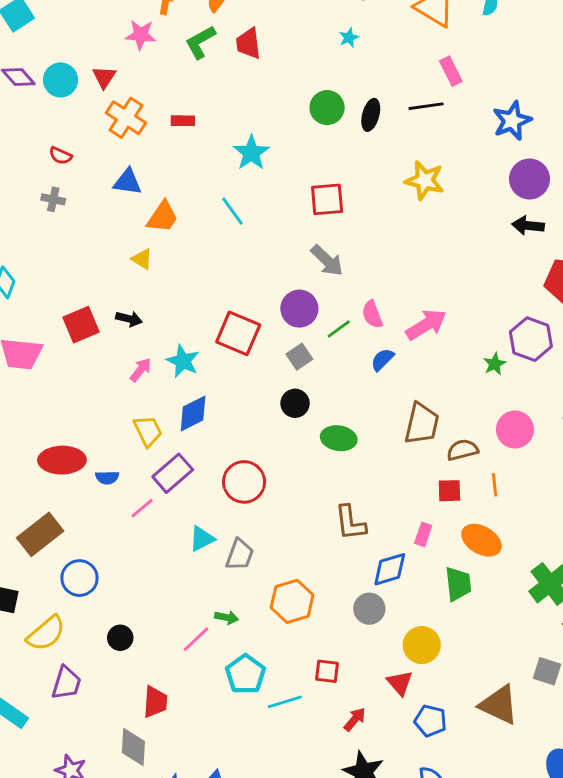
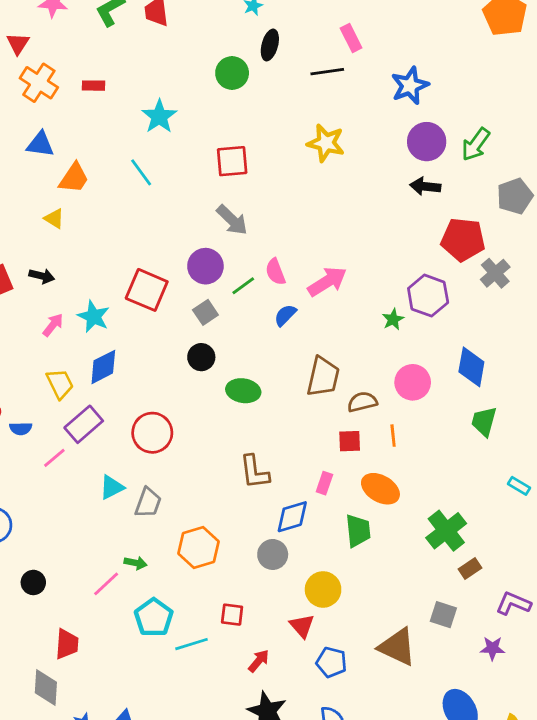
black ellipse: (371, 115) -> (270, 45), moved

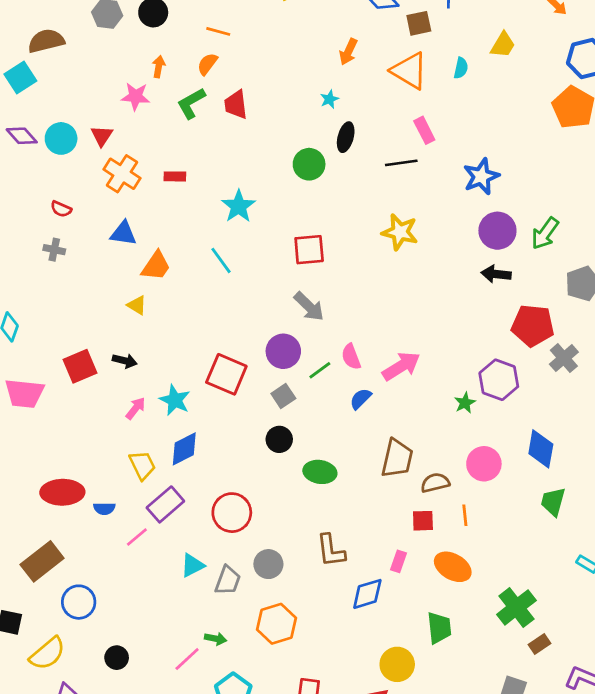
green trapezoid: (358, 531) -> (439, 628), moved
gray circle: (273, 554) -> (268, 564), moved

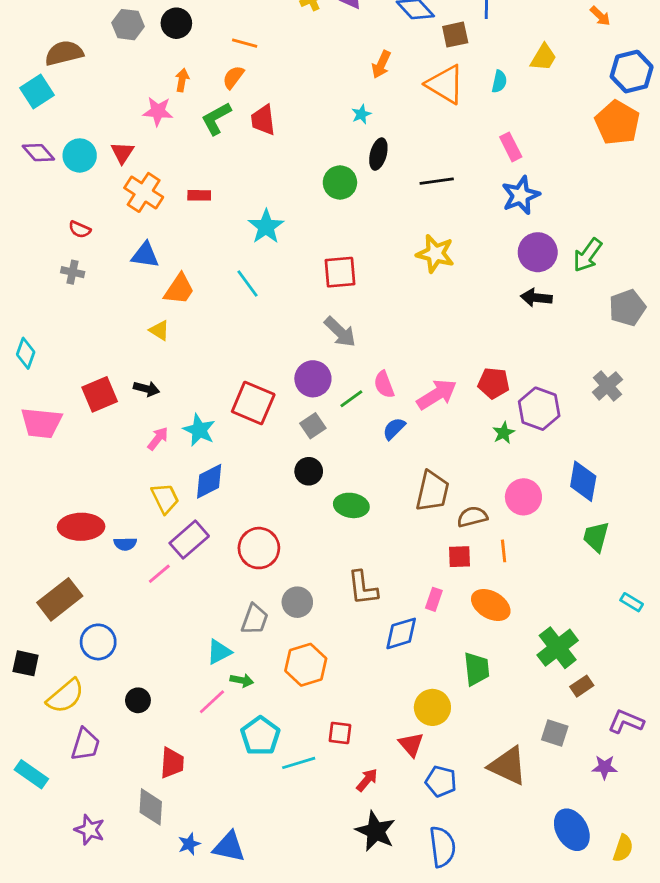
pink rectangle: (424, 130) -> (511, 147), moved
red pentagon: (533, 326) -> (494, 383), moved, size x0.7
cyan triangle: (192, 565) -> (219, 652), moved

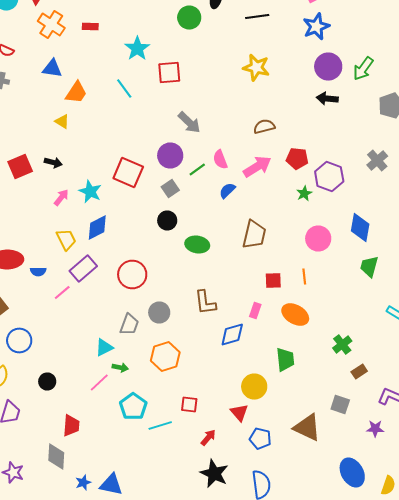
red square: (340, 272) -> (169, 72), moved
brown semicircle: (472, 517) -> (264, 126), moved
green cross: (558, 648) -> (342, 344), size x0.7

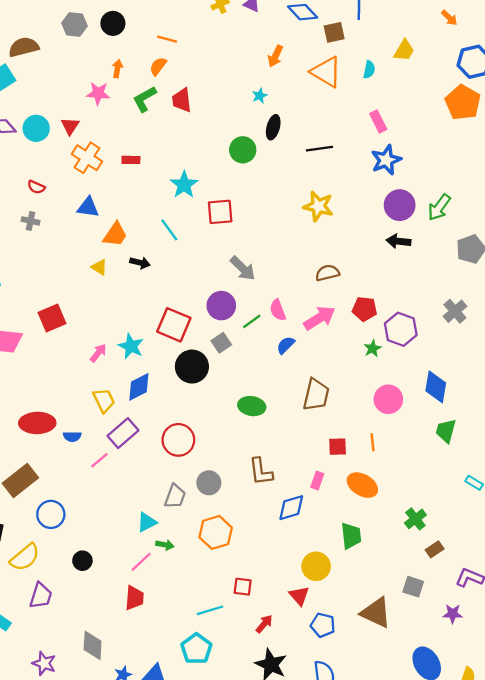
black arrow: (53, 162) -> (140, 263), moved
black circle: (167, 220) -> (192, 367), moved, size x1.5
cyan pentagon: (133, 406) -> (196, 649), moved
red trapezoid: (71, 426) -> (134, 598), moved

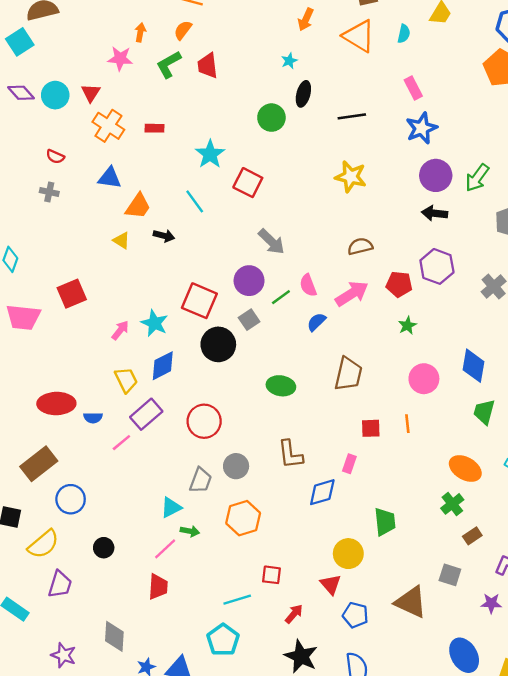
red square: (220, 212) -> (248, 183), turned 32
purple hexagon: (401, 329) -> (437, 266), moved
orange ellipse: (362, 485) -> (465, 469), moved

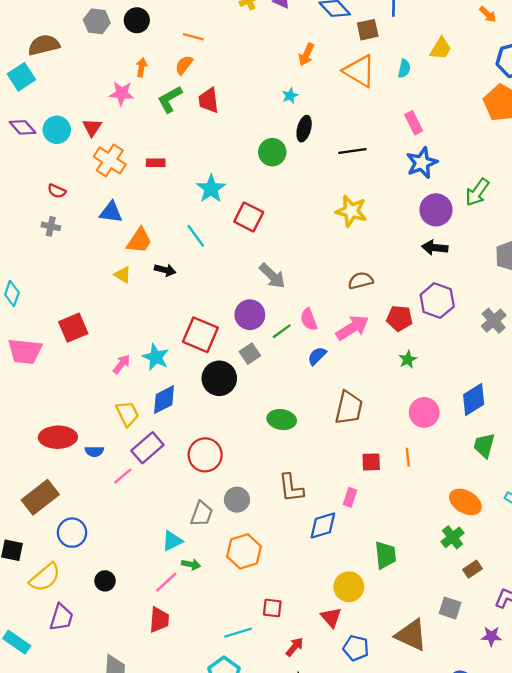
green arrow: (477, 178) -> (477, 192), moved
blue diamond: (474, 366) -> (474, 400), turned 48

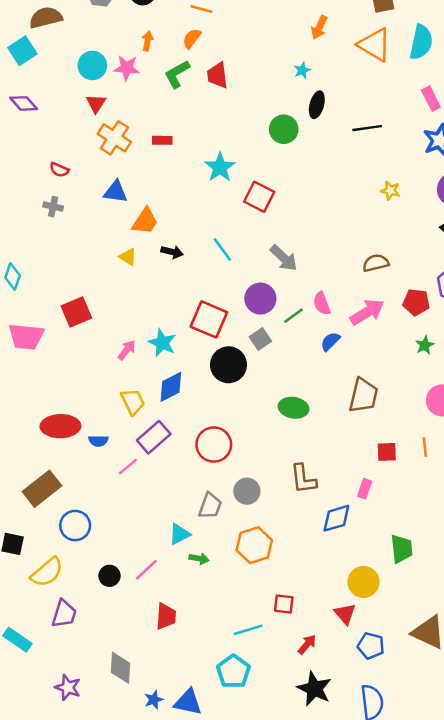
cyan semicircle: (404, 69) -> (421, 42), size x1.8
cyan circle: (57, 130) -> (92, 65), moved
yellow star: (351, 211) -> (390, 191), moved, size x0.6
cyan line: (196, 236) -> (222, 249), moved
pink line: (166, 582) -> (146, 570), moved

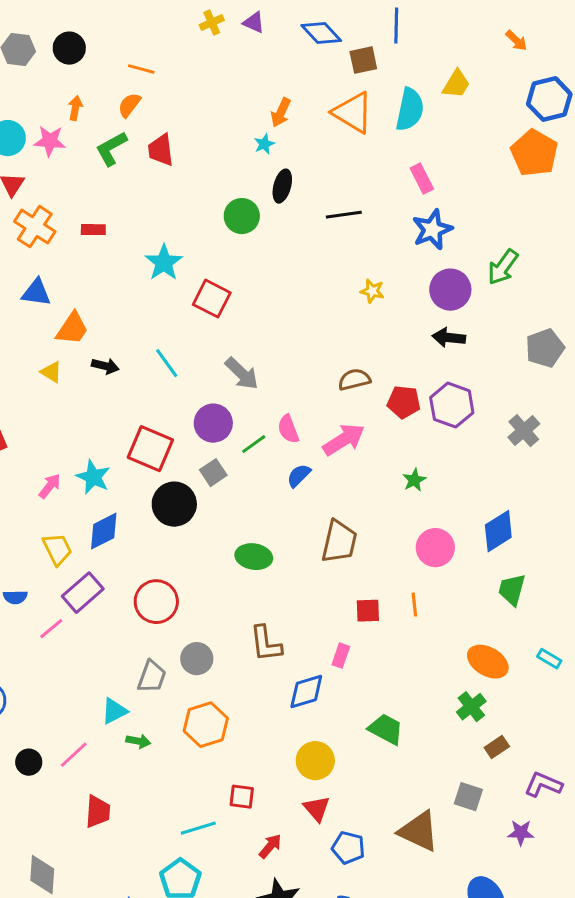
orange arrow: (319, 27) -> (281, 113), moved
red pentagon: (416, 302) -> (404, 402), moved
green trapezoid: (401, 549) -> (386, 729), turned -56
yellow circle: (363, 582) -> (315, 761), moved

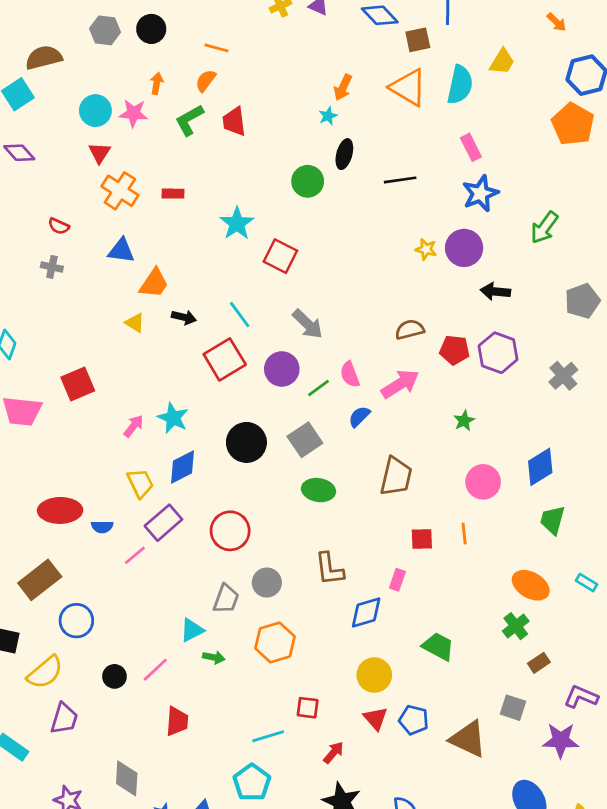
purple circle: (450, 290) -> (464, 248), moved
red square: (150, 449) -> (225, 359), moved, turned 36
gray square: (213, 473) -> (305, 440), moved, size x1.4
purple star: (521, 833) -> (561, 740), size x1.5
blue pentagon: (348, 848) -> (414, 720), moved

